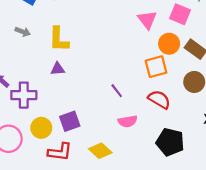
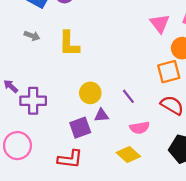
purple triangle: (58, 69) -> (101, 115), moved
yellow circle: (41, 128) -> (90, 93), moved
yellow diamond: (100, 151) -> (128, 155), moved

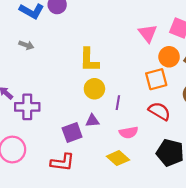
yellow L-shape: (69, 44) -> (89, 60), moved
yellow circle: (90, 93) -> (94, 89), moved
purple line: (128, 96) -> (118, 103), turned 48

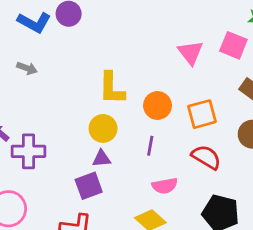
orange circle: (169, 57) -> (157, 106), moved
yellow circle: (94, 89) -> (103, 128), moved
purple triangle: (92, 121) -> (102, 159), moved

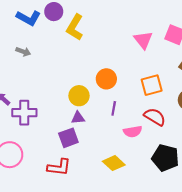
yellow L-shape: (112, 88) -> (75, 27), moved, turned 30
orange circle: (157, 106) -> (106, 79), moved
pink semicircle: (165, 186) -> (133, 131), moved

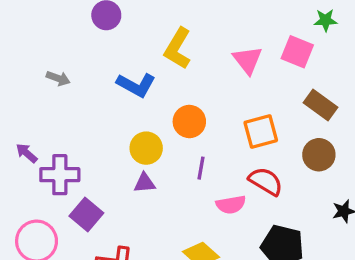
blue L-shape: (29, 18) -> (136, 85), moved
yellow L-shape: (75, 27) -> (178, 48), moved
purple square: (68, 138) -> (86, 215), moved, turned -30

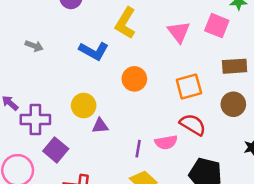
brown rectangle: (321, 105) -> (235, 66), turned -40
yellow circle: (146, 148) -> (84, 106), moved
purple line: (201, 168) -> (138, 149), moved

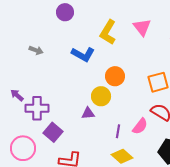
pink triangle: (179, 32) -> (142, 27), moved
yellow circle: (84, 106) -> (101, 96), moved
pink semicircle: (166, 142) -> (140, 126), turned -42

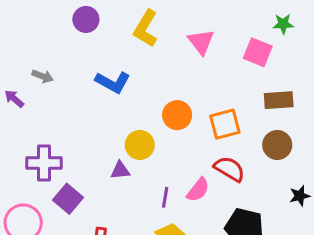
yellow L-shape: (108, 32) -> (146, 28), moved
orange circle: (115, 76) -> (177, 115), moved
purple arrow: (17, 95) -> (14, 99), moved

